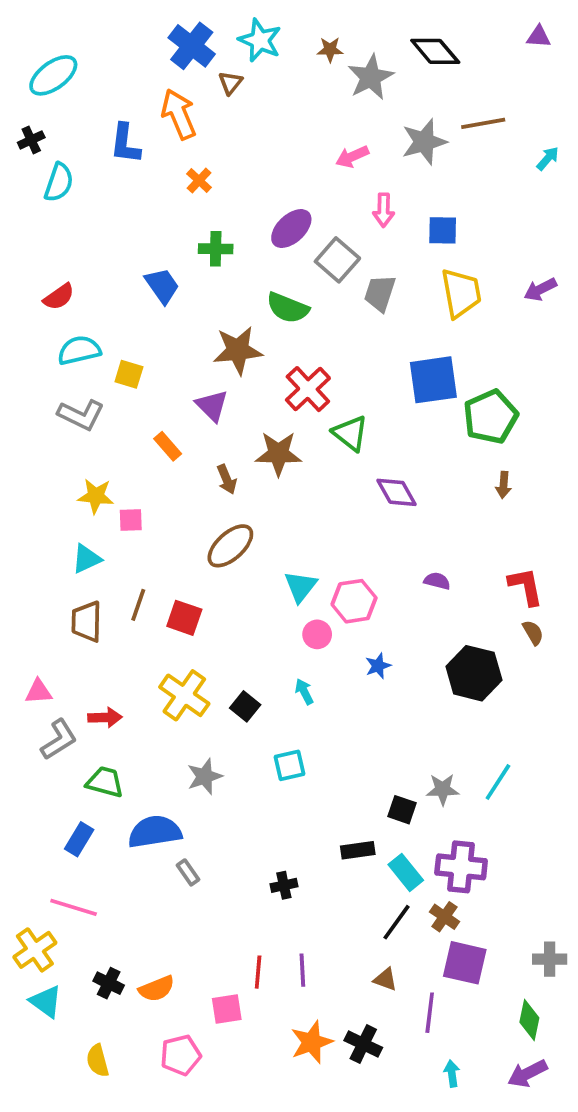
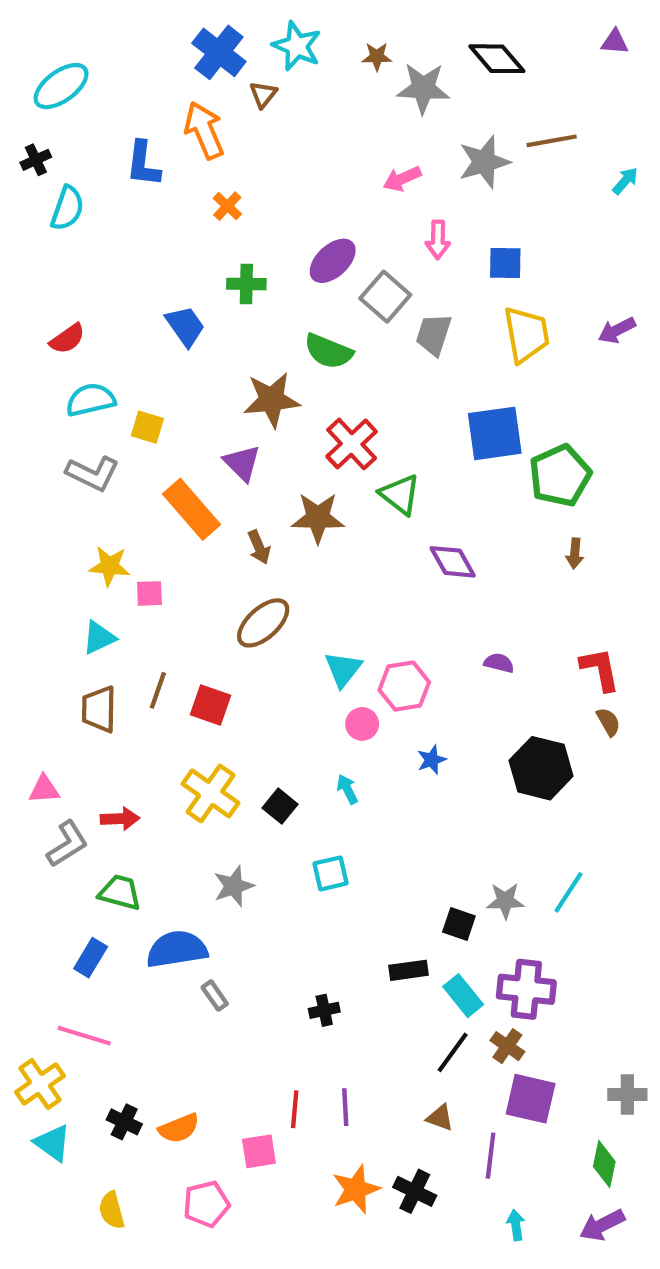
gray star: (371, 77) -> (423, 88), turned 30
orange rectangle: (168, 446) -> (192, 509), size x1.8

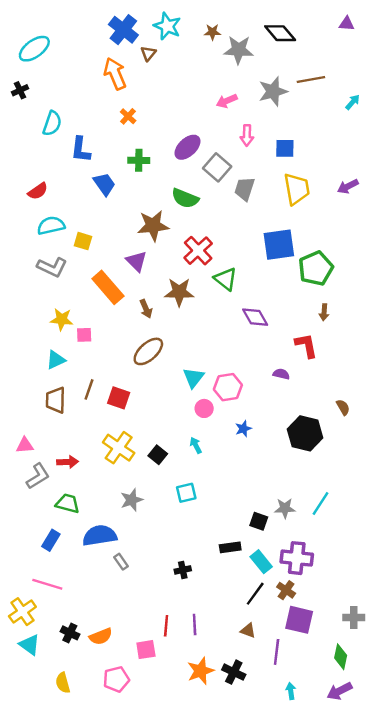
blue L-shape: (143, 164) -> (81, 150), moved
cyan semicircle: (67, 208) -> (52, 123), moved
red L-shape: (600, 669) -> (306, 346), moved

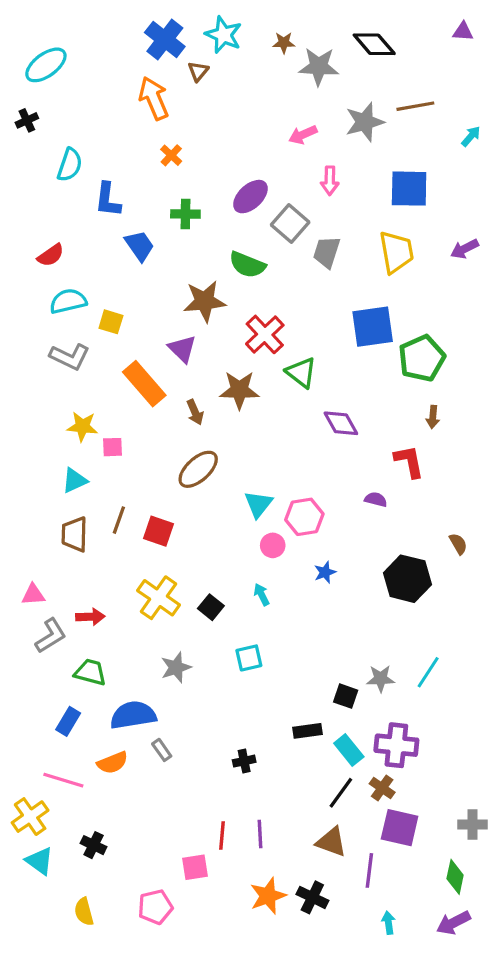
blue square: (285, 148) -> (409, 189), moved, size x1.5
brown triangle: (248, 631) -> (331, 842), size x1.5
orange semicircle: (101, 636) -> (113, 763), moved

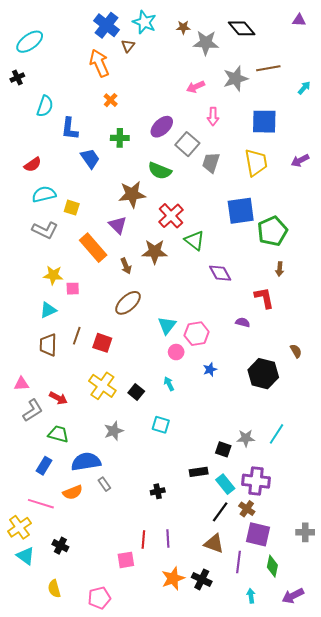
red arrow: (90, 617) -> (58, 398), turned 30
cyan square: (249, 658) -> (161, 425), turned 30
green diamond: (455, 877) -> (272, 566), moved
pink pentagon: (155, 907) -> (99, 598), moved

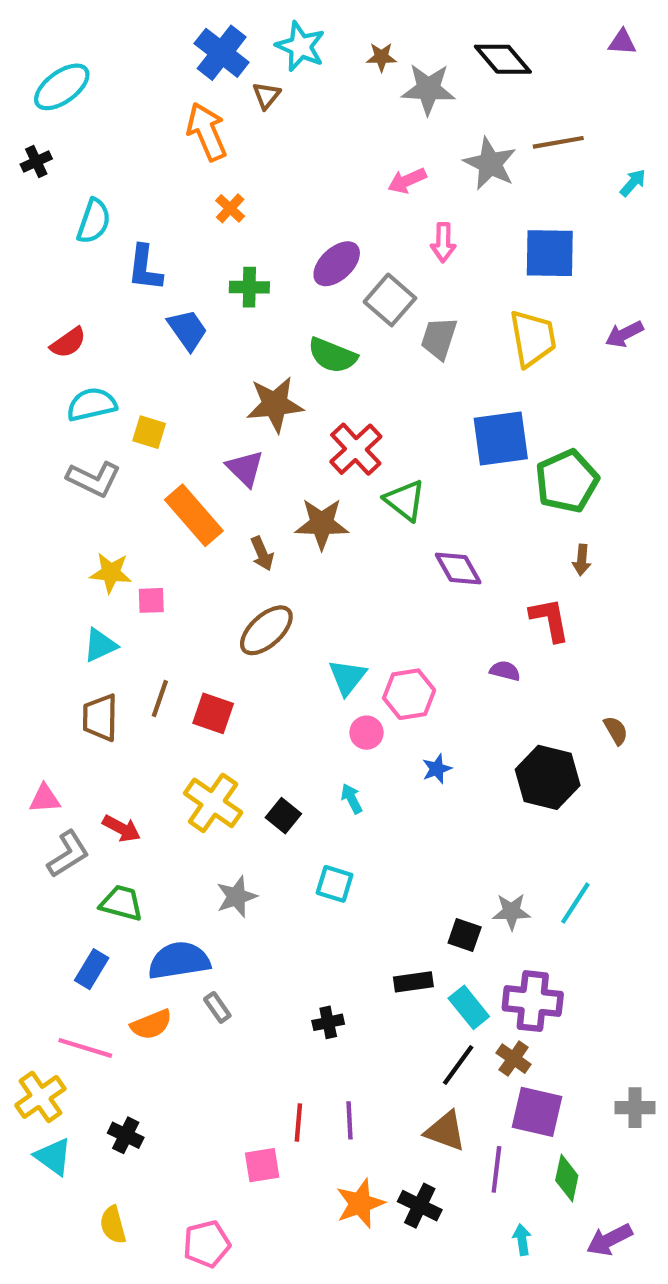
gray star: (236, 79) -> (490, 164), turned -30

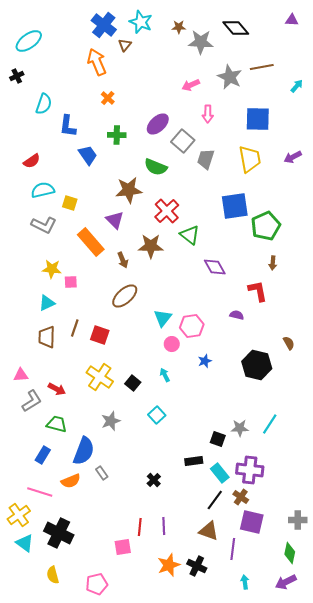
cyan square: (335, 884) -> (157, 415), turned 30
blue semicircle: (179, 961) -> (84, 451), turned 120
black cross: (328, 1022) -> (154, 480), turned -32
black cross: (126, 1135) -> (59, 533), size x1.8
green diamond: (567, 1178) -> (290, 553), moved

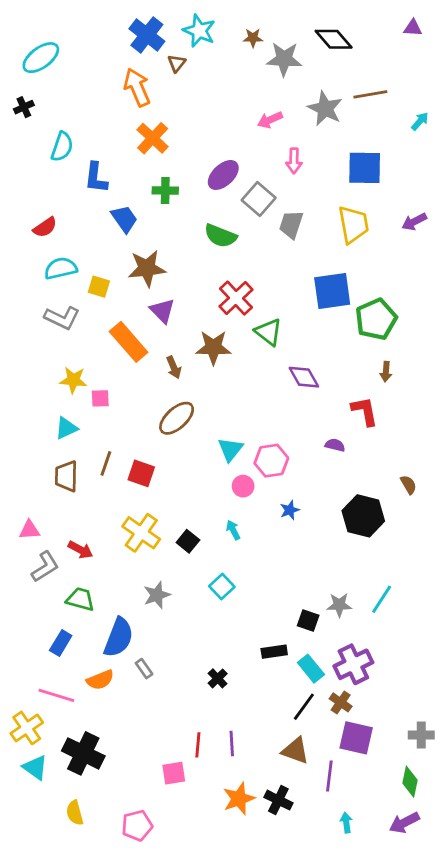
orange cross: (108, 98) -> (153, 138), size x1.6
brown star: (129, 190) -> (147, 268), moved
purple cross: (250, 470) -> (353, 664), turned -32

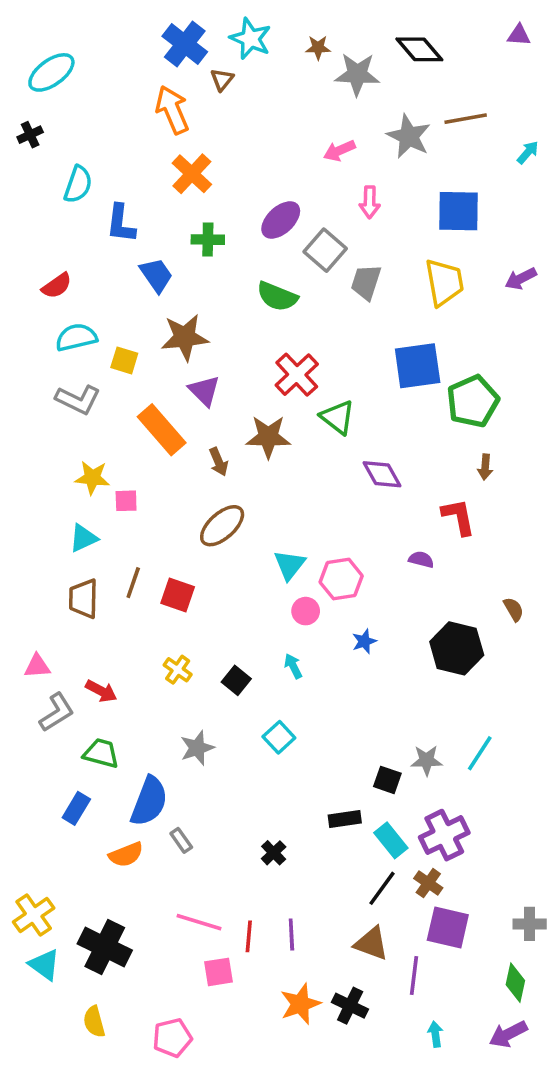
yellow cross: (141, 533) -> (178, 670), size x0.6
pink line: (56, 695) -> (199, 922), moved

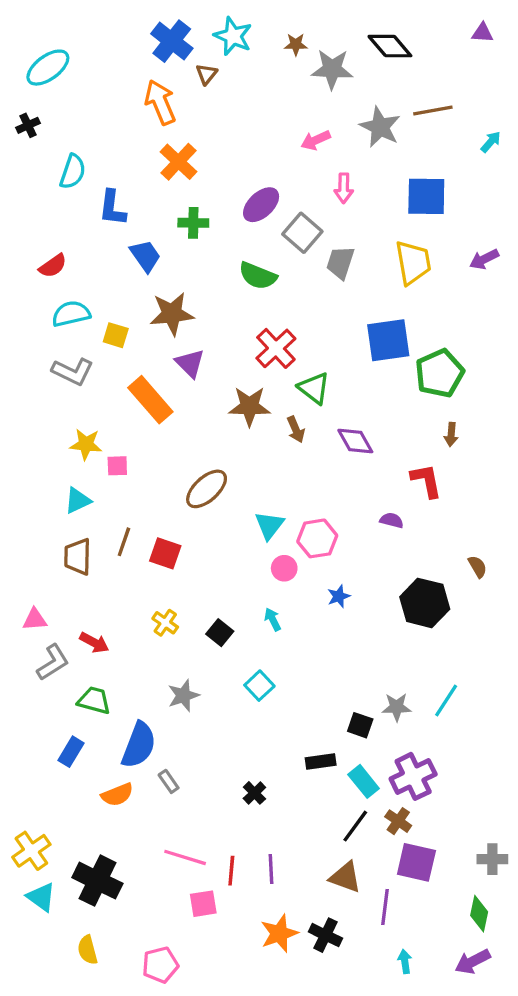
brown arrow: (219, 462) -> (296, 429), moved

